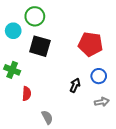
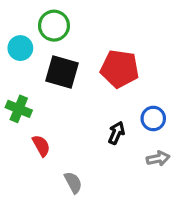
red pentagon: (90, 44) -> (120, 69), moved
red semicircle: (27, 94) -> (41, 146), turned -32

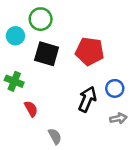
black arrow: (116, 133) -> (87, 99), size x1.5

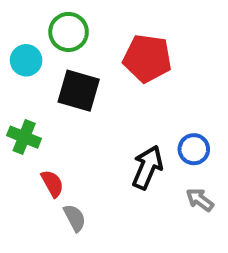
red pentagon: (90, 51) -> (147, 58), moved
gray arrow: (118, 118) -> (200, 200), turned -133
gray semicircle: (55, 136) -> (75, 218), moved

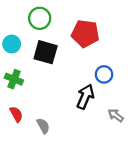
cyan circle: (26, 60) -> (12, 44), moved
blue circle: (194, 149) -> (104, 74), moved
red semicircle: (52, 184) -> (16, 114), moved

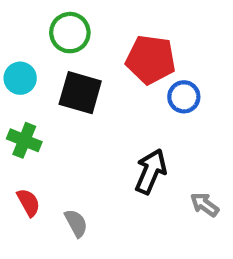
blue circle: (104, 74) -> (184, 97), moved

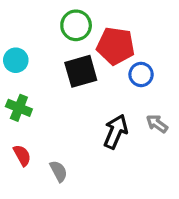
green circle: (70, 33) -> (76, 25), moved
black square: (80, 93) -> (81, 71), moved, turned -32
gray arrow: (205, 205) -> (157, 124), moved

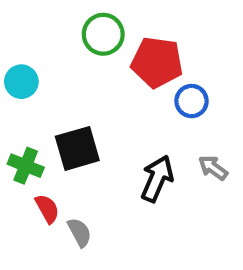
black square: (81, 71) -> (77, 148), moved
green cross: (19, 108) -> (26, 166), moved
red semicircle: (22, 155) -> (47, 209), moved

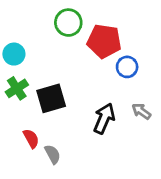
green cross: (26, 166) -> (17, 88), moved, turned 35

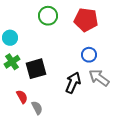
red pentagon: (104, 41) -> (86, 20), moved
blue circle: (127, 67) -> (89, 55), moved
gray arrow: (141, 111) -> (99, 78), size x1.5

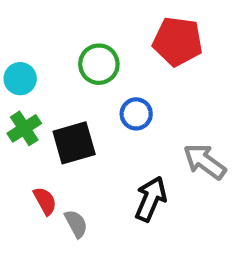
green circle: (48, 16) -> (99, 64), moved
blue circle: (89, 55) -> (136, 114), moved
black arrow: (73, 83) -> (151, 199), moved

